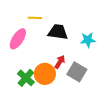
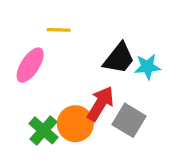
black trapezoid: (58, 32) -> (119, 58), moved, turned 120
red arrow: (60, 62) -> (101, 104), size x1.5

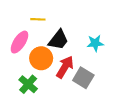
black trapezoid: (119, 58) -> (58, 40), moved
orange circle: (75, 124) -> (41, 58), moved

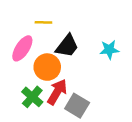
red arrow: (65, 67) -> (57, 92), moved
gray square: (83, 78) -> (77, 106), moved

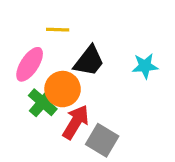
green cross: (32, 97) -> (43, 102), moved

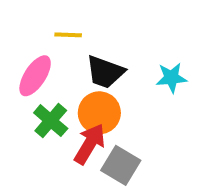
black trapezoid: (89, 61) -> (105, 72), turned 72
orange circle: (63, 89) -> (99, 113), moved

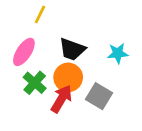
yellow line: (68, 35) -> (40, 14), moved, turned -66
gray square: (121, 165) -> (99, 96), moved

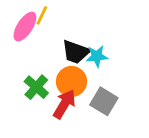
pink ellipse: (24, 52) -> (25, 27), moved
cyan star: (118, 53) -> (97, 56), moved

